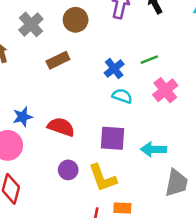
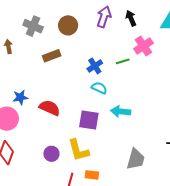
gray cross: (31, 24) -> (33, 26), turned -30
pink cross: (165, 90) -> (143, 46), moved
cyan arrow: (154, 149) -> (121, 111), moved
purple circle: (68, 170) -> (51, 154), moved

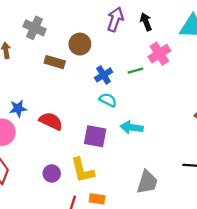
brown circle: (68, 25) -> (80, 44), moved
brown rectangle: (52, 56) -> (55, 62), turned 36

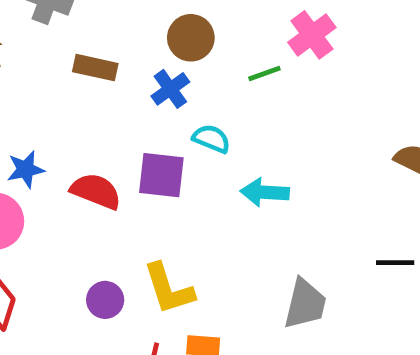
brown circle: (80, 44) -> (191, 38), moved
blue cross: (104, 75) -> (170, 89), moved
purple square: (95, 136) -> (161, 175), moved

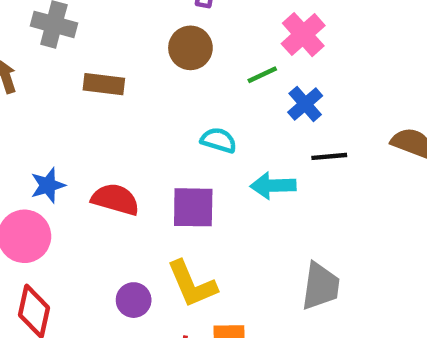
blue cross: (170, 89) -> (305, 104), moved
purple square: (161, 175) -> (193, 207), moved
black line: (395, 263) -> (329, 156), moved

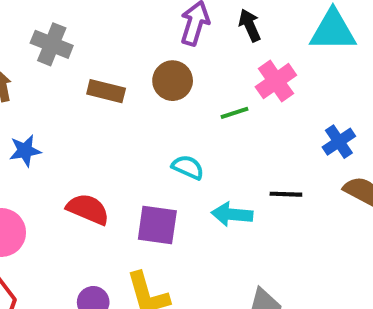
brown rectangle: (104, 84) -> (106, 91), moved
blue cross: (305, 104) -> (339, 142), moved
blue star: (48, 185) -> (25, 151), moved

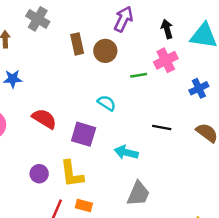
black arrow: (250, 25) -> (167, 29), moved
brown rectangle: (106, 91) -> (77, 44), moved, turned 55
blue cross: (339, 142) -> (199, 88), moved
cyan arrow: (232, 214) -> (126, 152), moved

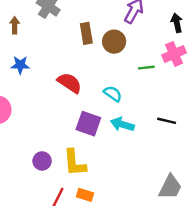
red semicircle: (44, 119) -> (70, 83), moved
cyan arrow: (126, 152) -> (122, 124), moved
gray trapezoid: (138, 194) -> (170, 187), moved

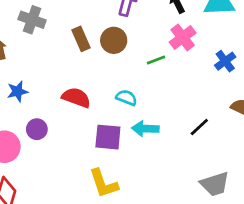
black line: (167, 121) -> (199, 127), moved, turned -42
purple circle: (42, 161) -> (37, 129), moved
gray trapezoid: (170, 187) -> (215, 184), turned 60

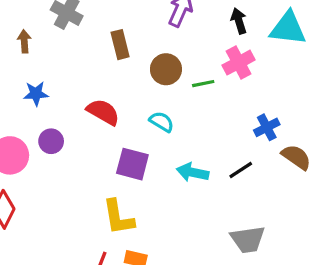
brown circle: (114, 40) -> (166, 69), moved
blue cross: (225, 61) -> (267, 127), moved
cyan arrow: (145, 129) -> (193, 172), moved

